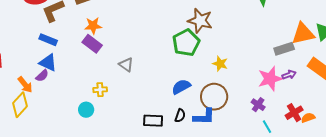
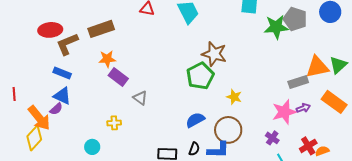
purple rectangle: (92, 44) -> (118, 77), moved
orange arrow: (25, 85) -> (39, 118), size x1.5
cyan circle: (86, 110) -> (92, 147), moved

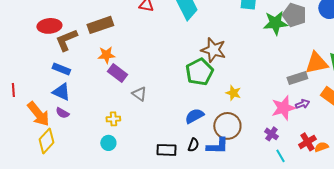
purple semicircle: (56, 109) -> (62, 113), moved, turned 72
yellow diamond: (34, 138) -> (46, 141), moved
cyan circle: (92, 147) -> (108, 143), moved

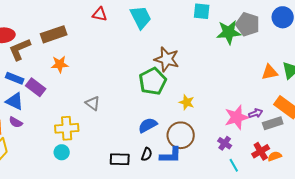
orange triangle: (316, 63) -> (270, 72), size x0.7
purple rectangle: (117, 73) -> (36, 87), moved
gray rectangle: (297, 78) -> (273, 123), moved
yellow cross: (113, 119) -> (67, 128), size x1.6

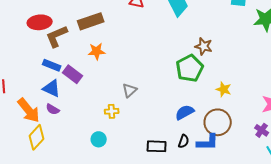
brown star: (167, 59) -> (204, 46), size x0.7
gray triangle: (93, 103) -> (130, 90), turned 42
yellow cross: (67, 128) -> (112, 111), moved, size x0.6

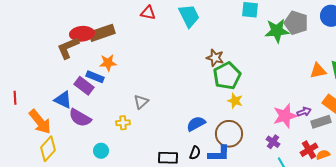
red ellipse: (40, 22) -> (82, 34), moved
blue rectangle: (52, 65) -> (95, 77), moved
green pentagon: (190, 68) -> (227, 76), moved
purple semicircle: (53, 109) -> (80, 118), moved, size x1.6
cyan circle: (99, 139) -> (101, 151), moved

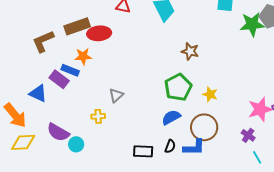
red ellipse: (82, 34) -> (99, 33), moved
green pentagon: (227, 76) -> (178, 87), moved
purple semicircle: (80, 118) -> (58, 132), moved
yellow diamond: (48, 149) -> (23, 142), turned 45

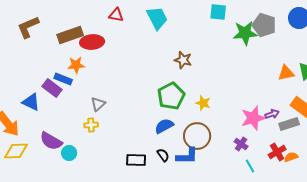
brown L-shape: (43, 41) -> (28, 27), moved
gray triangle: (116, 95) -> (98, 104), moved
black semicircle: (170, 146) -> (163, 155), turned -56

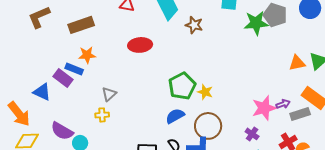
red ellipse: (92, 42) -> (140, 45), moved
brown star: (183, 60) -> (194, 25), moved
yellow star: (203, 103) -> (205, 92), moved

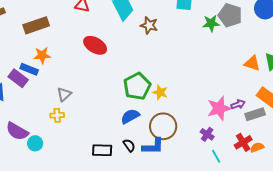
green star: (256, 23) -> (211, 23), size x0.7
red ellipse: (140, 45) -> (95, 45), turned 35
orange triangle: (297, 63) -> (252, 63), turned 30

